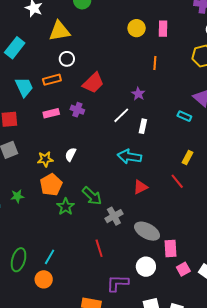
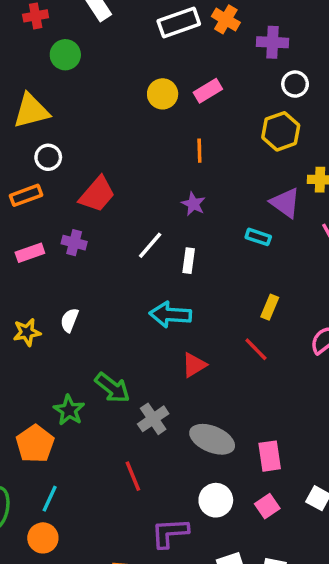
pink rectangle: (163, 29) -> (208, 91), turned 63
purple star: (138, 94) -> (193, 204), moved
orange pentagon: (51, 185) -> (35, 444), moved
pink rectangle: (171, 248) -> (270, 456), moved
pink square: (183, 269) -> (267, 506), moved

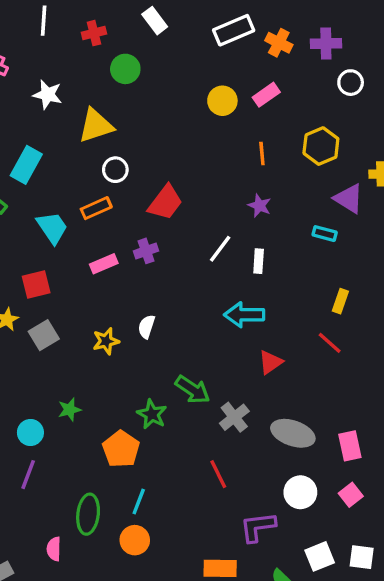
orange cross: (226, 19) -> (279, 43), moved
yellow hexagon: (281, 131) -> (321, 146), moved
purple cross: (74, 243) -> (146, 251), turned -30

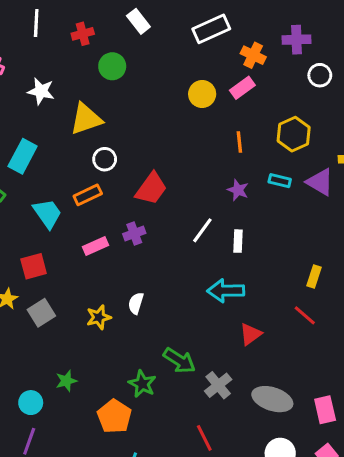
orange cross: (279, 43) -> (253, 55), moved
cyan rectangle: (325, 234) -> (280, 181), moved

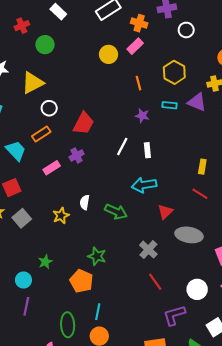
green arrow: (179, 360) -> (116, 212), moved
gray ellipse: (272, 399) -> (189, 235), moved
red line: (204, 438) -> (155, 282), moved

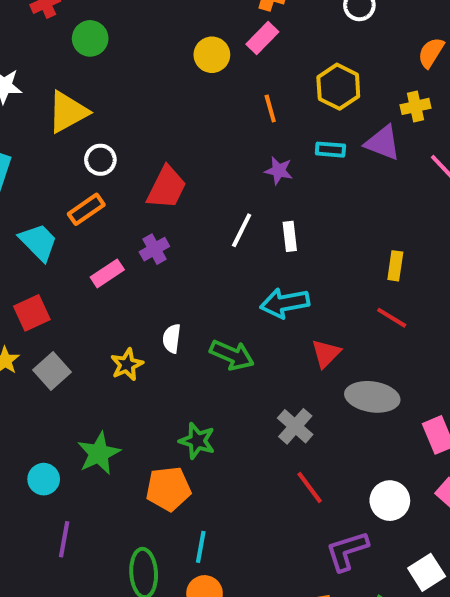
green star: (45, 262) -> (99, 453), size x1.5
cyan circle: (23, 280) -> (44, 479), moved
orange pentagon: (81, 281) -> (168, 489), turned -30

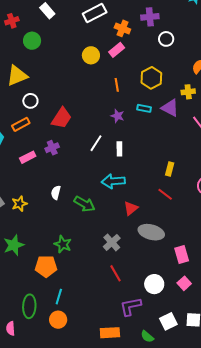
yellow star: (127, 365) -> (19, 204), moved

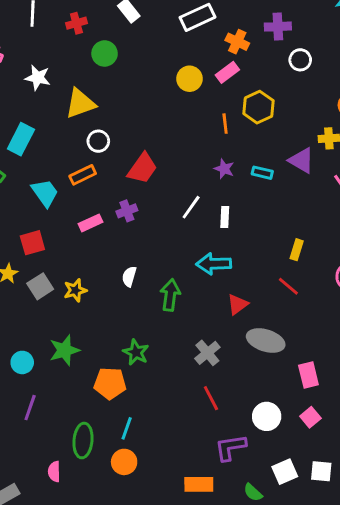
yellow hexagon: (151, 78) -> (258, 107), moved
cyan rectangle: (144, 108) -> (262, 173), moved
green arrow: (84, 204) -> (170, 295), turned -115

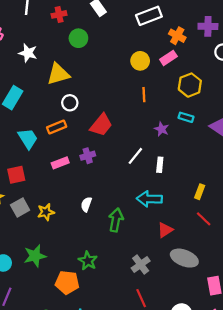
orange line: (225, 124) -> (144, 95), moved
cyan rectangle: (262, 173) -> (186, 117), moved
yellow rectangle: (297, 250) -> (200, 192), moved

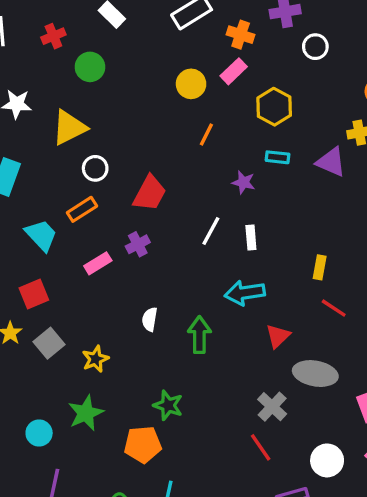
orange line: (144, 95) -> (206, 135), turned 40
yellow star: (46, 212) -> (95, 359), moved
gray cross: (141, 265) -> (272, 407), moved

